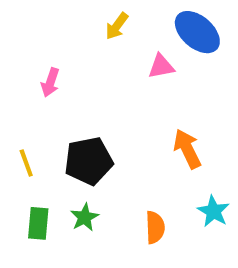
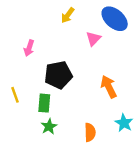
pink triangle: (161, 66) -> (93, 39), turned -35
black pentagon: (89, 161) -> (58, 75), moved
green rectangle: (38, 223) -> (44, 103), moved

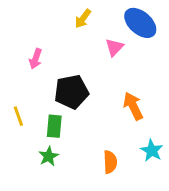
green star: (49, 126) -> (49, 156), moved

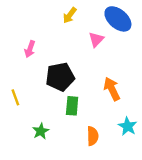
green rectangle: (54, 126) -> (72, 106), moved

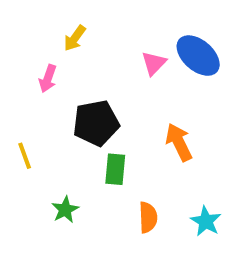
yellow arrow: (70, 15) -> (75, 38), moved
blue ellipse: (118, 19) -> (198, 56), moved
cyan star: (128, 126) -> (206, 221), moved

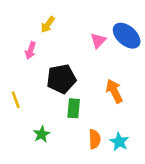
cyan star: (206, 221) -> (119, 142), moved

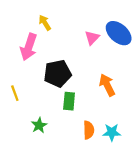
yellow arrow: (48, 25) -> (45, 23), turned 112
pink arrow: (30, 50) -> (29, 47), size x1.6
cyan star: (119, 142) -> (112, 132), turned -30

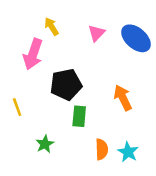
pink triangle: (92, 38) -> (96, 33), moved
cyan star: (112, 132) -> (128, 152), turned 30

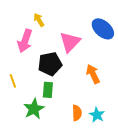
pink triangle: (96, 33) -> (70, 42), moved, size x1.6
green rectangle: (79, 116) -> (48, 90), moved
green star: (45, 144) -> (34, 109), size x1.5

